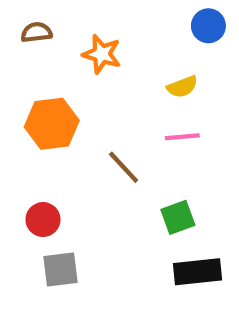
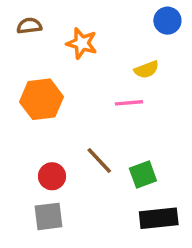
pink line: (182, 137) -> (129, 103), moved
brown line: (124, 167) -> (99, 161), moved
red circle: (43, 220) -> (52, 176), moved

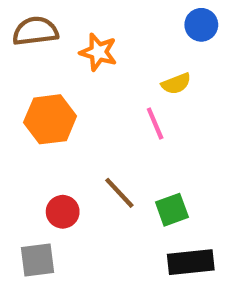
brown semicircle: (29, 26) -> (35, 31), size x1.5
pink line: (129, 103) -> (155, 124), turned 72
gray square: (49, 216) -> (37, 260), moved

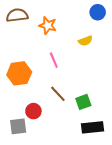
orange hexagon: (50, 119) -> (19, 73), moved
pink line: (155, 124) -> (54, 60), moved
red circle: (63, 212) -> (33, 111), moved

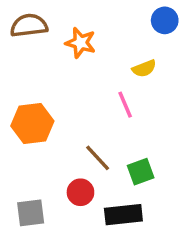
pink line: (54, 60) -> (125, 105), moved
red circle: (33, 111) -> (80, 192), moved
black rectangle: (93, 127) -> (123, 215), moved

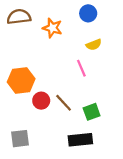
blue circle: (165, 20) -> (88, 13), moved
red circle: (80, 192) -> (41, 101), moved

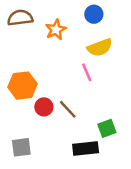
orange star: (52, 28) -> (56, 30), turned 30
yellow semicircle: (94, 45) -> (100, 47), size x1.5
green square: (92, 112) -> (107, 128), moved

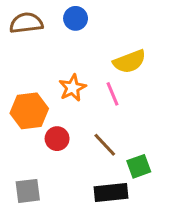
blue circle: (94, 14) -> (76, 18), moved
orange star: (56, 30) -> (72, 88), moved
brown line: (68, 109) -> (105, 145), moved

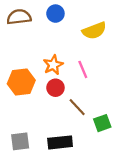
yellow semicircle: (129, 62) -> (94, 31), moved
red circle: (57, 139) -> (55, 88), moved
black rectangle: (111, 193) -> (60, 142), moved

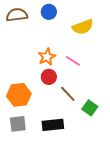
pink line: (83, 69) -> (73, 61), turned -35
orange hexagon: (21, 82) -> (19, 95), moved
green square: (102, 123) -> (90, 108), turned -35

